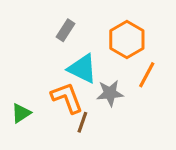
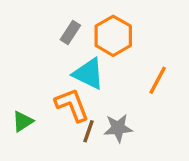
orange hexagon: (127, 40) -> (113, 36), moved
gray star: (110, 93) -> (118, 128), moved

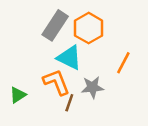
gray rectangle: (70, 32) -> (55, 25), size x1.6
gray star: (118, 128) -> (92, 87), moved

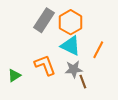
cyan triangle: (69, 58) -> (71, 46), moved
brown line: (69, 103) -> (83, 82), moved, turned -40

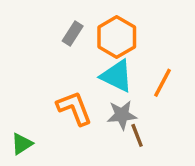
gray rectangle: (44, 20) -> (73, 34), size x0.6
green triangle: (14, 75) -> (22, 144), moved

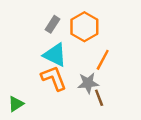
cyan triangle: (117, 76) -> (55, 55), moved
orange line: (163, 83) -> (103, 60), moved

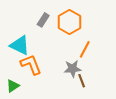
cyan triangle: (55, 55) -> (20, 45), moved
orange L-shape: (54, 78) -> (31, 65), moved

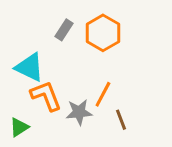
orange line: (85, 49) -> (103, 94), moved
gray star: (73, 69) -> (79, 112), moved

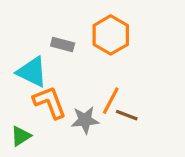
gray rectangle: (64, 30) -> (63, 45), moved, turned 72
brown line: (121, 120) -> (127, 115), moved, turned -48

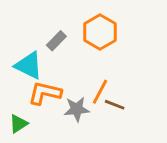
gray rectangle: (63, 45) -> (56, 41), turned -60
orange L-shape: (50, 102) -> (45, 93), turned -56

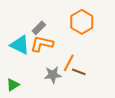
orange hexagon: (100, 32) -> (82, 22), moved
orange L-shape: (45, 93) -> (42, 44), moved

